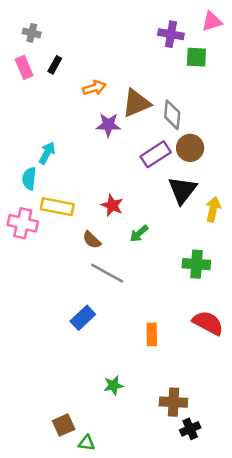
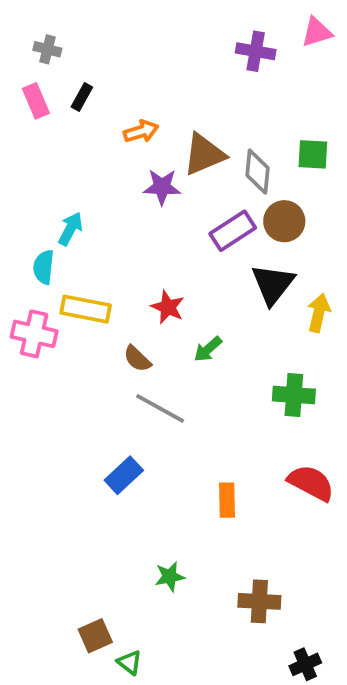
green square: (196, 57) -> (313, 154), moved
black cross: (190, 429) -> (305, 664), moved
green triangle: (87, 443) -> (130, 662), turned 30

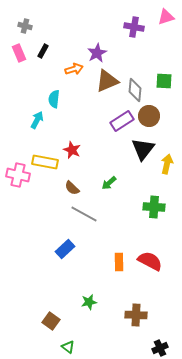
purple star: (162, 187) -> (97, 53), moved, turned -30
cyan semicircle: (44, 267) -> (54, 99), moved
red star: (168, 307) -> (72, 150), moved
red semicircle: (311, 483) -> (150, 261), moved
brown square: (95, 636) -> (51, 321), moved, turned -30

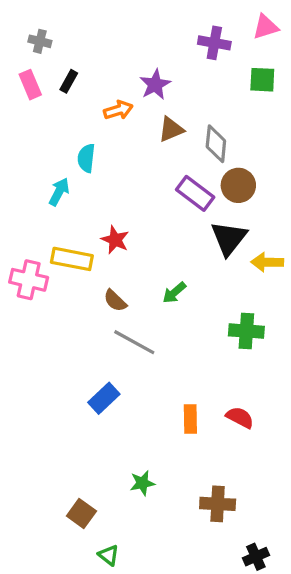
brown triangle: (107, 81) -> (171, 129), size x0.7
green square: (164, 81) -> (262, 80), moved
purple rectangle: (122, 121) -> (195, 193), turned 70
yellow arrow: (167, 164) -> (267, 262), turned -102
red semicircle: (150, 261) -> (240, 417), size x0.7

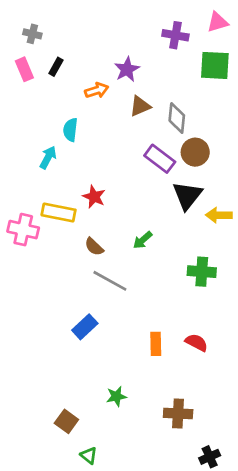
green square: (262, 80) -> (215, 65), size x1.4

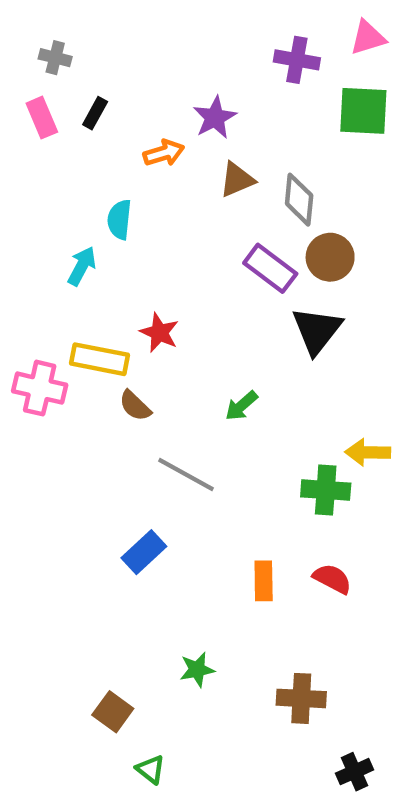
yellow arrow: (219, 215) -> (368, 452), moved
brown semicircle: (94, 247) -> (135, 406), moved
green cross: (202, 272) -> (326, 490), moved

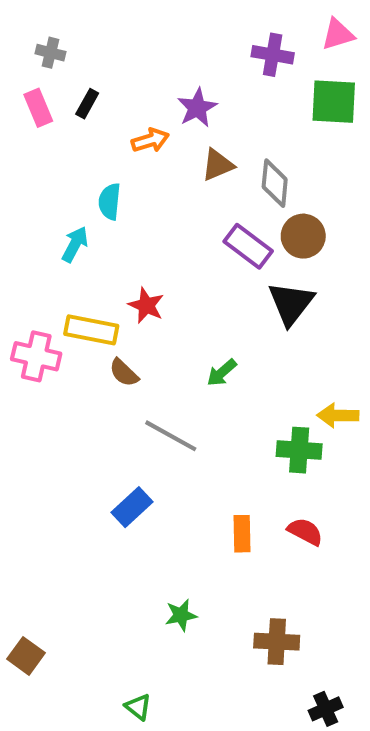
brown square: (113, 712) -> (26, 656), moved

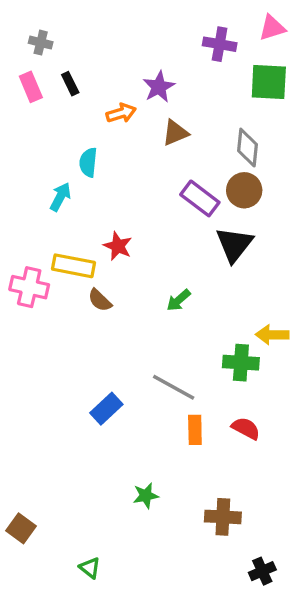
black rectangle: (87, 104) -> (70, 84), turned -55
gray diamond: (275, 183) -> (247, 148), moved
gray line: (171, 436) -> (174, 387), moved
green triangle: (138, 707) -> (90, 568), moved

